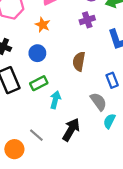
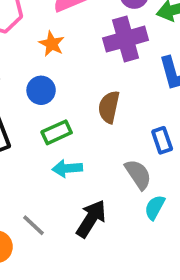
purple cross: (87, 20) -> (126, 39), size x1.6
green rectangle: (39, 83) -> (57, 132), moved
cyan arrow: (55, 100) -> (67, 168), turned -112

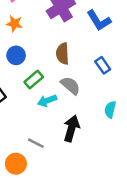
gray semicircle: (138, 174) -> (70, 86), moved

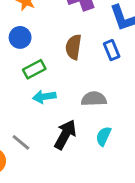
blue rectangle: (103, 65) -> (112, 50), moved
gray semicircle: (70, 86) -> (94, 99), moved, turned -55
cyan semicircle: (110, 110) -> (103, 136), moved

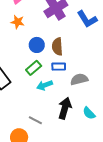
blue circle: (20, 37) -> (37, 45), moved
blue rectangle: (112, 50) -> (59, 67), moved, turned -56
cyan semicircle: (103, 136) -> (89, 113), moved, turned -56

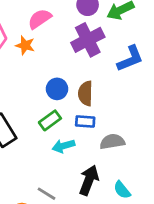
blue L-shape: (87, 19) -> (130, 59), turned -85
orange star: (18, 22) -> (25, 45), moved

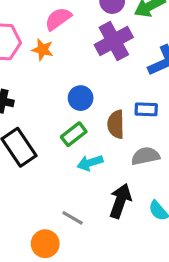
brown semicircle: (86, 93) -> (116, 124), moved
blue rectangle: (85, 122) -> (146, 109), moved

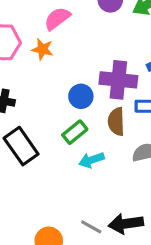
purple cross: (114, 41) -> (118, 80), moved, turned 36
black arrow: (120, 201) -> (126, 224), moved, turned -116
gray line: (73, 218) -> (91, 227), moved

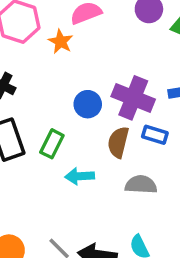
green rectangle: (75, 132) -> (52, 144), moved, turned -40

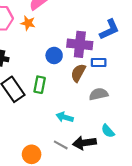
brown semicircle: (118, 142) -> (78, 73), turned 30
cyan arrow: (80, 176) -> (65, 117), moved, turned 35

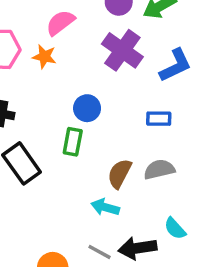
purple cross: (80, 44) -> (122, 50), moved, turned 30
brown semicircle: (78, 73) -> (119, 174), moved
green rectangle: (40, 85) -> (73, 142), moved

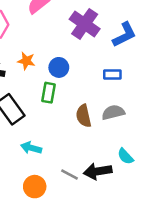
orange star: (44, 57) -> (26, 61), moved
brown semicircle: (119, 174) -> (84, 116), turned -40
cyan arrow: (105, 207) -> (31, 148), moved

